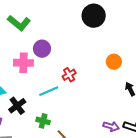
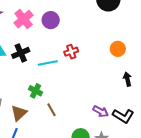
pink cross: (23, 63) -> (24, 19), moved, turned 36
black cross: (17, 106) -> (21, 53), moved

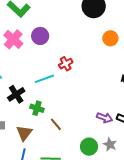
orange circle: (118, 49) -> (110, 38), moved
black cross: (21, 53) -> (16, 94), moved

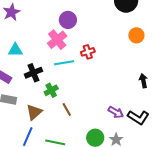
pink cross: (13, 39) -> (57, 40), moved
green cross: (37, 108) -> (51, 90), turned 32

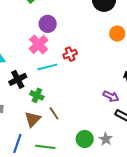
green cross: (51, 90) -> (37, 95), turned -32
brown triangle: (34, 112) -> (33, 119), moved
purple arrow: (116, 112) -> (111, 96), moved

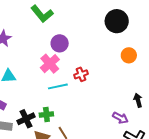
black cross: (18, 79) -> (26, 119), moved
green cross: (37, 95) -> (46, 115), turned -32

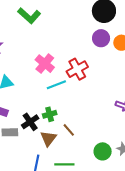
purple circle: (60, 43) -> (101, 38), moved
red cross: (81, 74) -> (77, 69), size x1.5

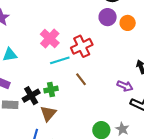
brown line: (69, 130) -> (81, 79), moved

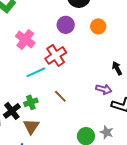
purple circle: (108, 17) -> (66, 25), moved
pink cross: (50, 38) -> (25, 39), moved
brown line: (81, 79) -> (60, 96), moved

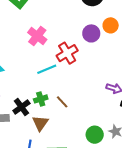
purple circle: (66, 25) -> (91, 33), moved
brown line: (60, 96) -> (62, 102), moved

